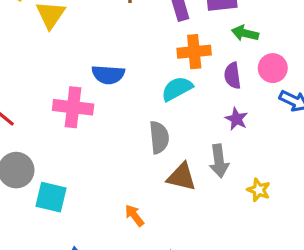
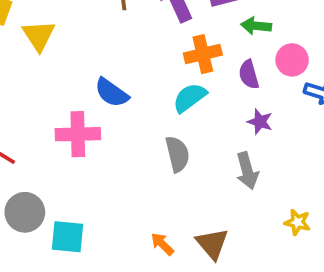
blue semicircle: (108, 75) -> (112, 93), turned 40
brown triangle: (182, 177) -> (212, 244), moved, turned 44
yellow star: (259, 190) -> (297, 222), moved

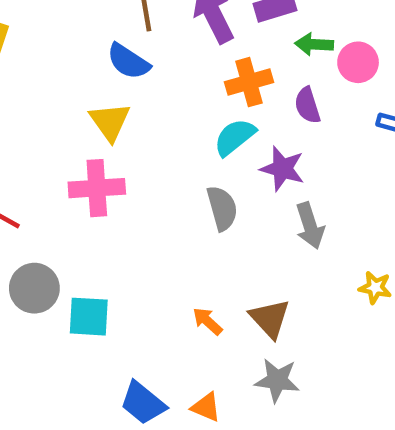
yellow triangle: (39, 36) -> (110, 122), moved
pink circle: (292, 60) -> (358, 62), moved
blue semicircle: (112, 93) -> (128, 61), moved
purple star: (260, 122) -> (282, 169), moved, size x1.4

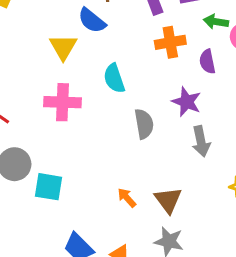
yellow triangle: (110, 122) -> (63, 47), moved
cyan semicircle: (235, 137) -> (114, 78), moved, turned -76

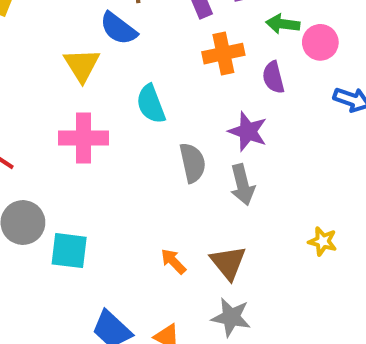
gray arrow: (201, 141) -> (242, 185), moved

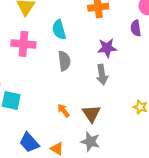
purple semicircle: (273, 77) -> (136, 28), moved
purple star: (248, 131) -> (107, 48), turned -30
gray semicircle: (193, 163) -> (64, 61), moved

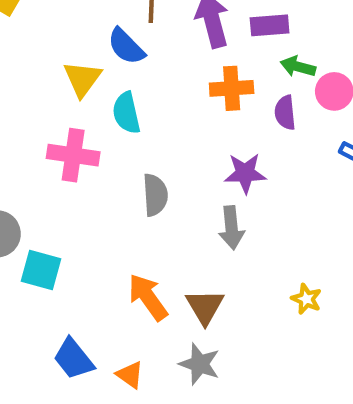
purple semicircle: (136, 28) -> (285, 113), moved
cyan semicircle: (59, 30) -> (126, 113), moved
orange arrow: (64, 111) -> (148, 297), size x1.6

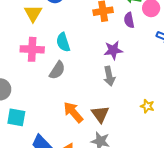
cyan semicircle: (126, 113) -> (63, 42), moved
gray semicircle: (155, 195) -> (57, 70), moved, turned 42
cyan square: (41, 270) -> (16, 117), moved

